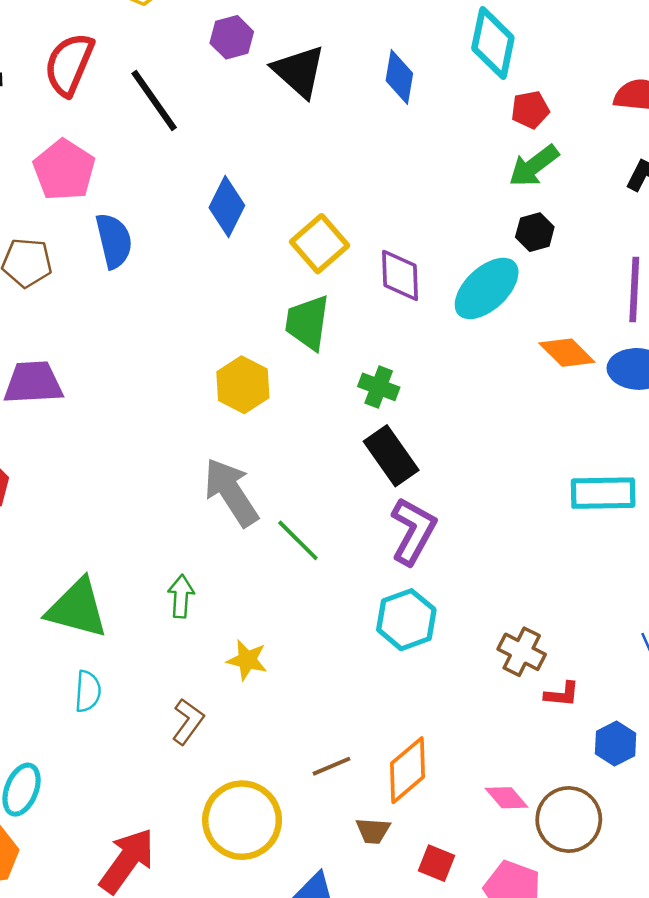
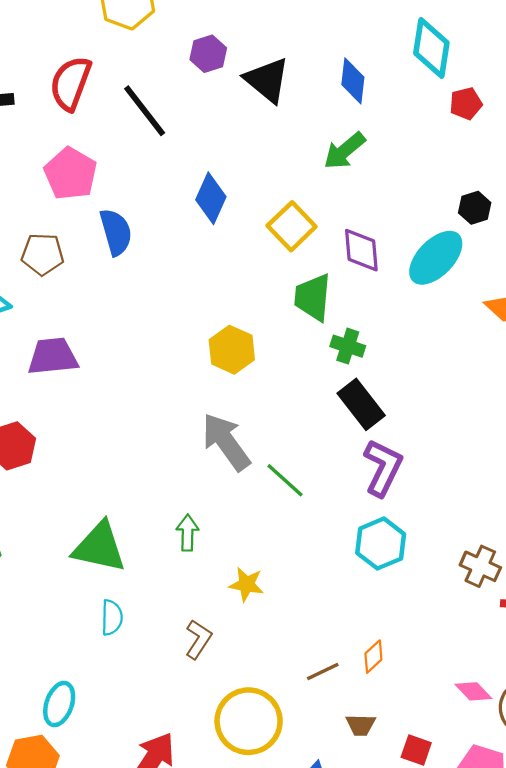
green arrow: (534, 166) -> (344, 151), moved
green trapezoid: (307, 323) -> (313, 297), moved
orange diamond: (408, 770) -> (373, 657), moved, size x0.6

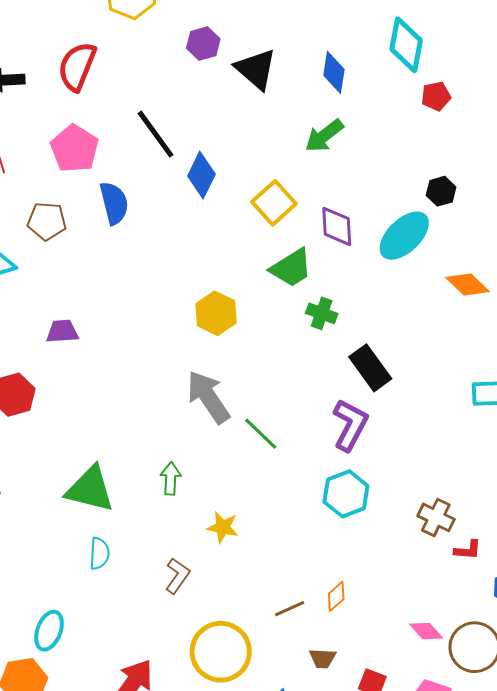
black line: (145, 111) -> (155, 134), moved
green trapezoid: (313, 297) -> (291, 268), turned -129
purple trapezoid: (53, 356) -> (62, 331), moved, size x0.7
black rectangle: (361, 404) -> (370, 368), moved

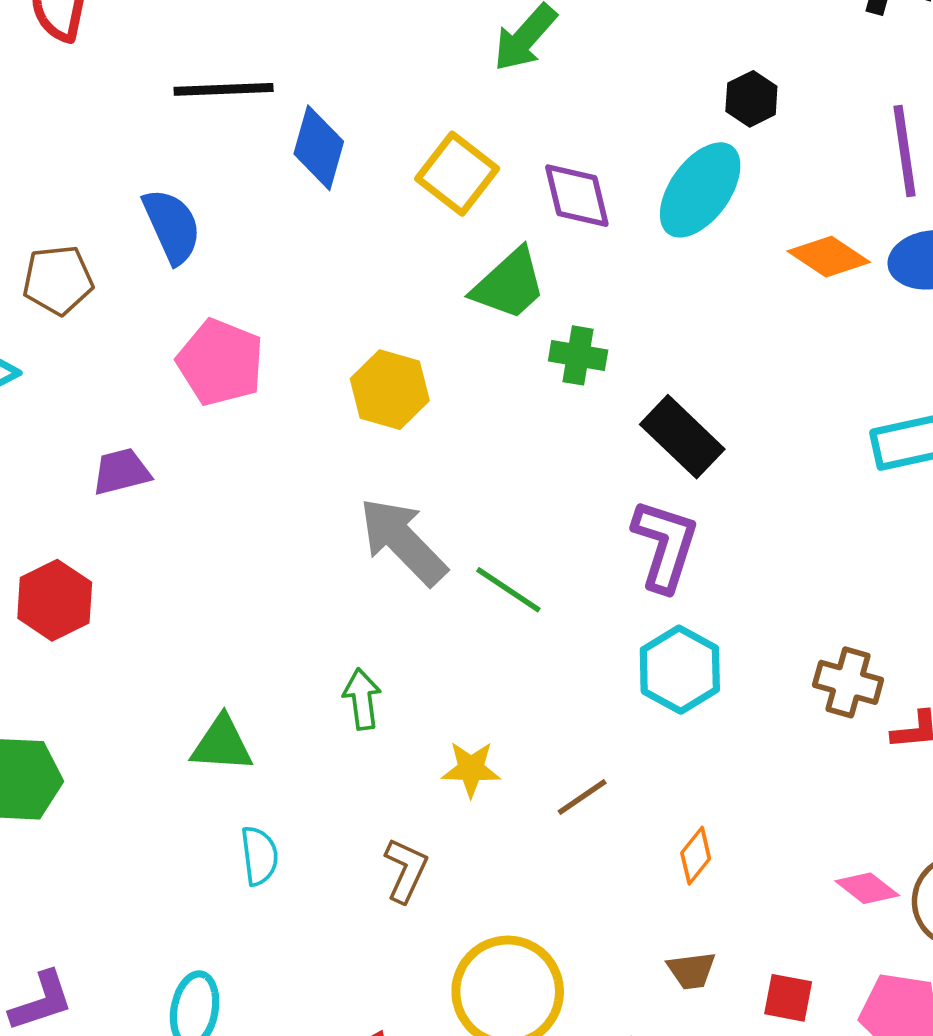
black line: (155, 134) -> (224, 89), turned -46
pink pentagon: (75, 149) -> (220, 362), moved
green triangle: (90, 489) -> (222, 744), size x0.7
brown line: (290, 609) -> (582, 797), moved

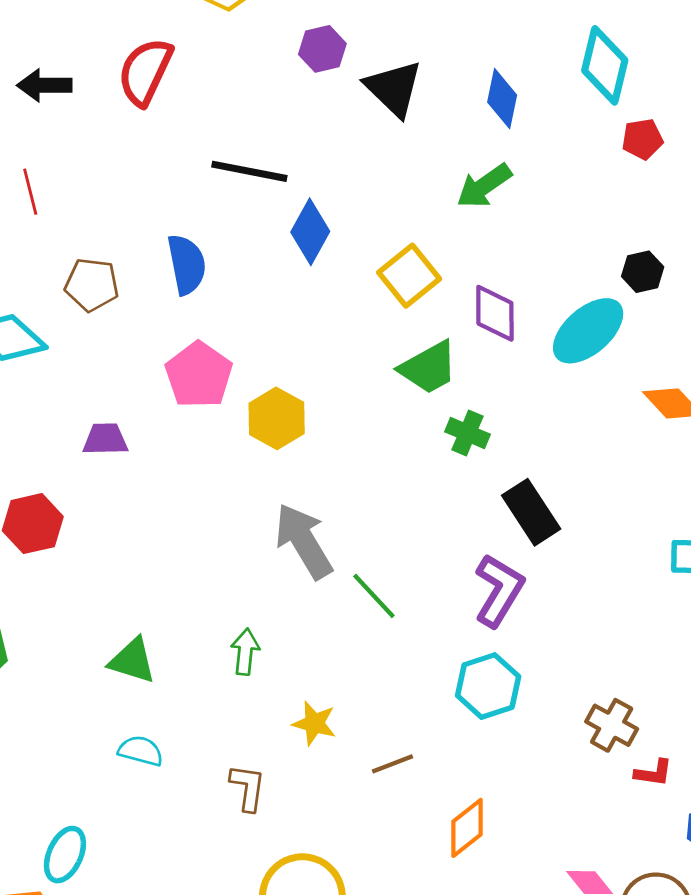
yellow hexagon: (390, 390) -> (277, 418), moved
cyan semicircle: (259, 856) -> (141, 751), turned -81
orange diamond: (696, 856) -> (467, 828), size x1.4
brown L-shape: (406, 870) -> (248, 788), turned -30

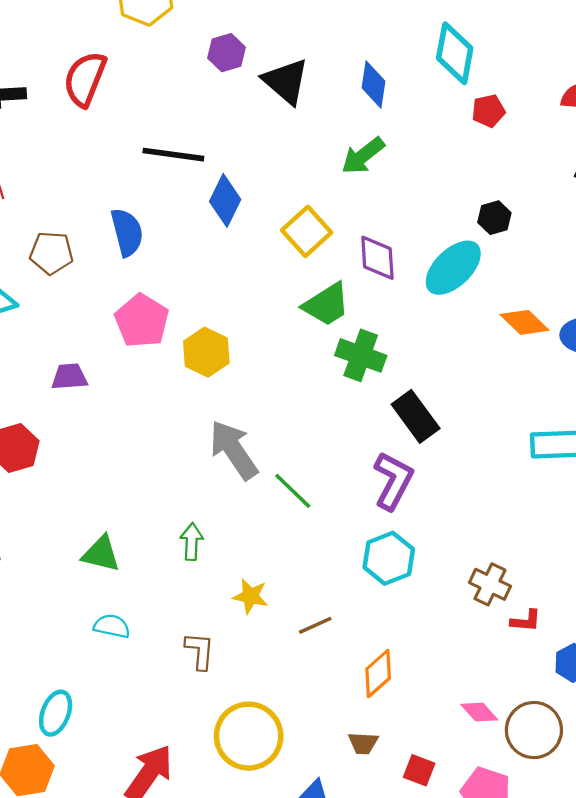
green cross: (467, 433) -> (361, 355), size x1.4

